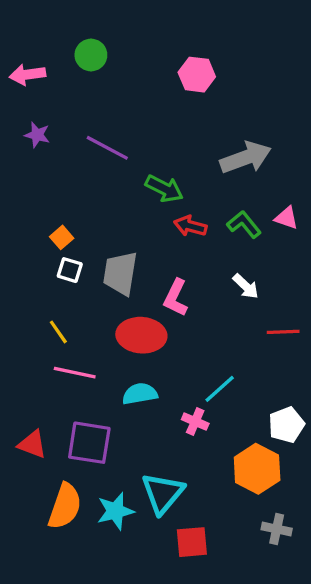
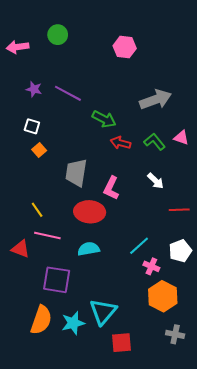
purple star: (37, 135) -> (34, 89), moved
white square: (70, 270) -> (32, 126), moved
pink cross: (195, 421) -> (151, 266), moved
white pentagon: (286, 425) -> (180, 251), moved
red triangle: (32, 444) -> (21, 249), moved

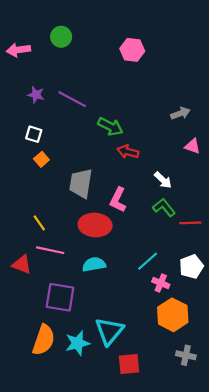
gray arrow: (156, 100) -> (180, 113), moved, size x0.6
green L-shape: (154, 142) -> (164, 207), moved
white arrow: (156, 181) -> (163, 180), moved

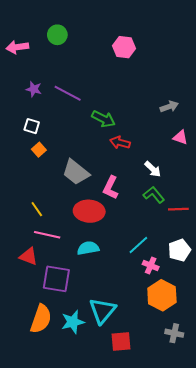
gray trapezoid: (81, 183) -> (76, 172), turned -60
red triangle: (22, 264) -> (29, 256), moved

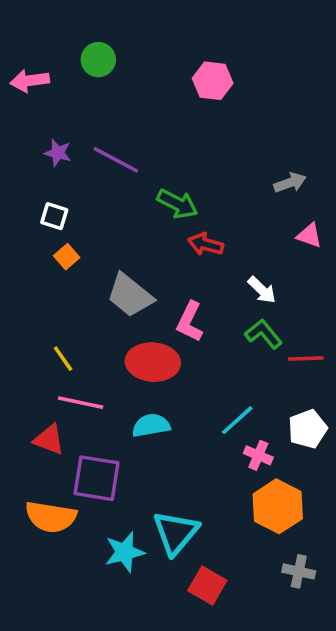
orange semicircle: (41, 319) -> (51, 517), moved, turned 80
red square: (121, 341) -> (207, 585), turned 35

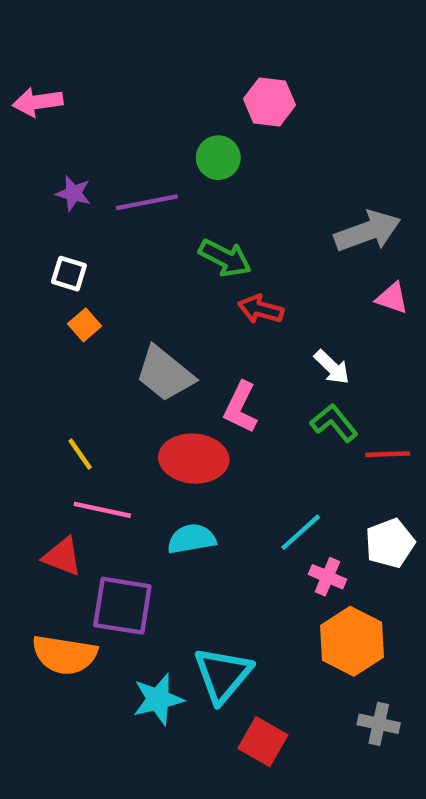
green circle: (98, 60) -> (218, 158), moved
purple line: (116, 160) -> (147, 202), turned -39
gray arrow: (290, 183) -> (368, 231), size x1.6

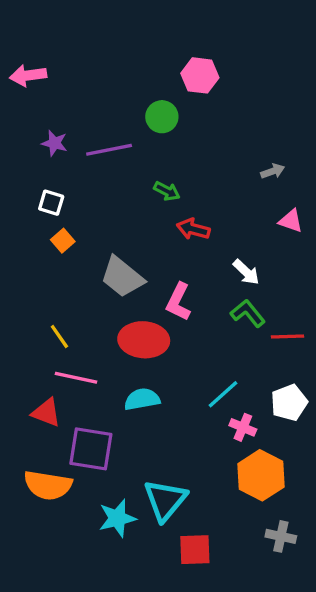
gray arrow: (368, 231) -> (273, 171), size x0.5
green arrow: (225, 258) -> (167, 191), size x0.7
red square: (263, 742) -> (195, 550), turned -32

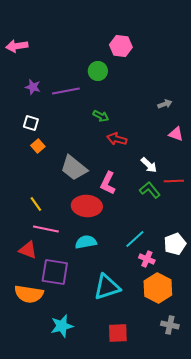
red line: (287, 336) -> (174, 181), moved
cyan triangle: (165, 500) -> (107, 287), moved, turned 32
cyan star: (117, 518) -> (62, 326), moved

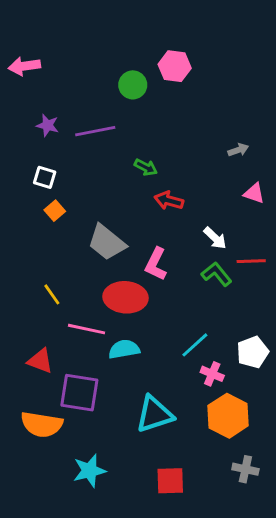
green circle: (98, 71) -> (133, 85), moved
pink line: (46, 229) -> (87, 329), moved

